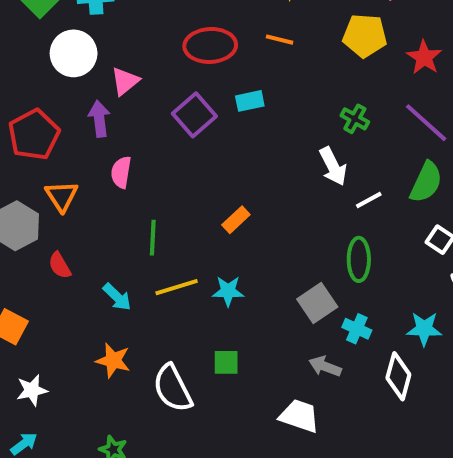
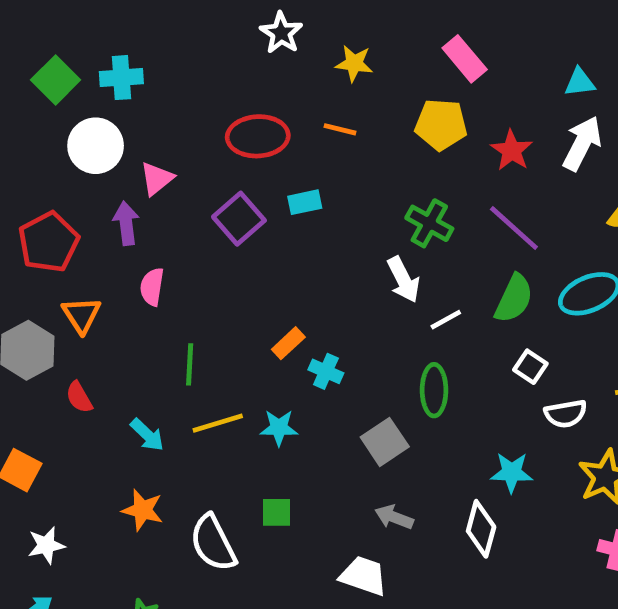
green cross: (355, 119) -> (429, 223), size x1.4
cyan cross: (357, 329) -> (326, 371), moved

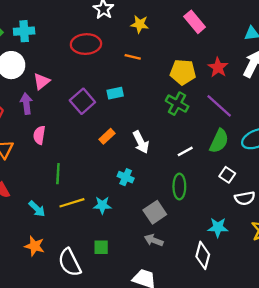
yellow pentagon: (441, 125) -> (183, 72), moved
red ellipse: (258, 136) -> (86, 44), moved
white arrow: (403, 280) -> (141, 142), moved
orange rectangle: (288, 343) -> (107, 136), moved
gray arrow: (394, 517) -> (154, 240), moved

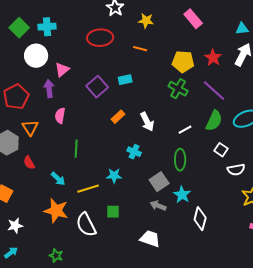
yellow line: (72, 203) -> (88, 189), moved
cyan star: (218, 227) -> (182, 195), moved, turned 30
orange star: (35, 246) -> (56, 211), size x1.4

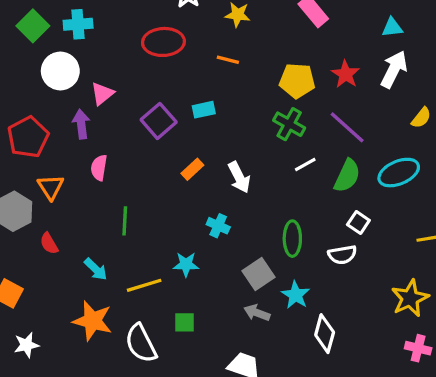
white line: (185, 130) -> (305, 164), moved
white semicircle: (236, 170) -> (342, 255), moved

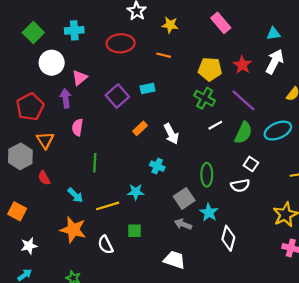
cyan cross: (78, 24) -> (74, 30), moved
white semicircle: (141, 343) -> (105, 245), size x0.7

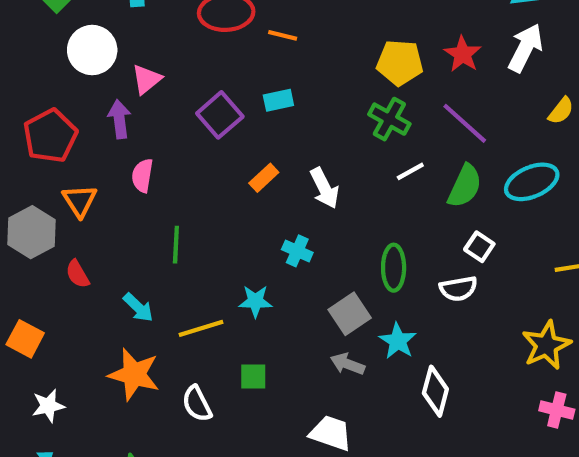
orange line: (164, 55) -> (283, 35), moved

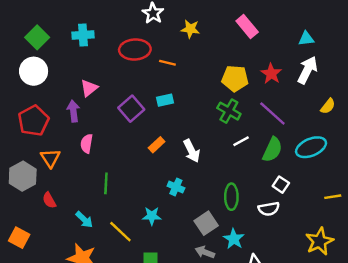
white circle: (92, 50) -> (34, 71), moved
yellow line: (201, 328) -> (120, 232), turned 60

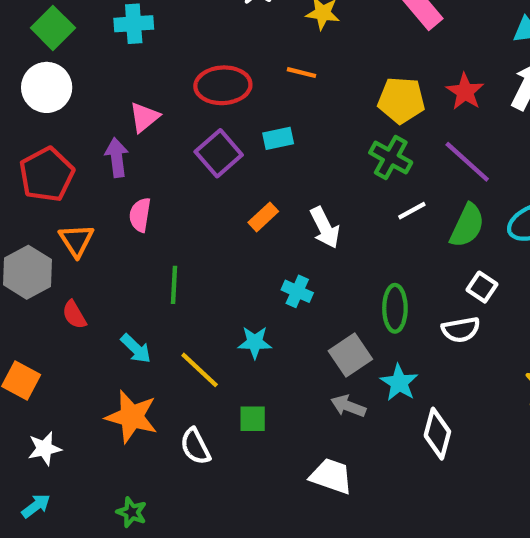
red ellipse: (135, 49) -> (223, 85), moved
orange line: (167, 63) -> (301, 73), moved

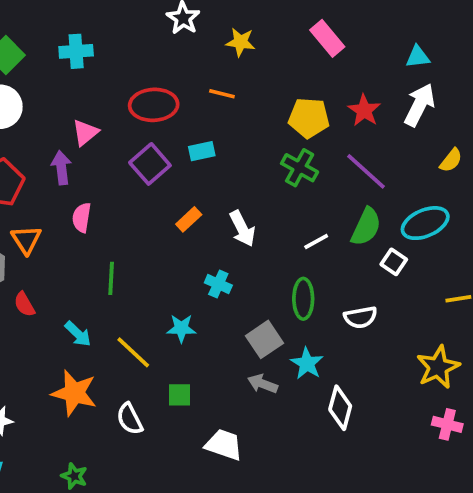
white line: (412, 211) -> (316, 242), moved
white square: (482, 287) -> (394, 262), moved
white trapezoid: (331, 476) -> (224, 445), moved

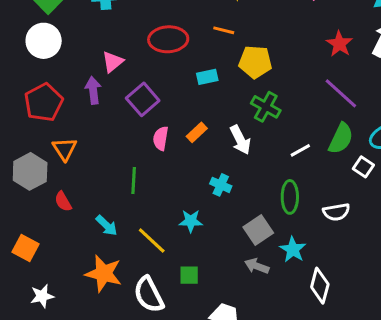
yellow pentagon: (309, 118) -> (255, 62), moved
purple square: (150, 164) -> (143, 99), moved
green cross: (300, 168) -> (266, 107), moved
pink semicircle: (82, 218) -> (161, 138), moved
white semicircle: (130, 419) -> (149, 295), size x1.4

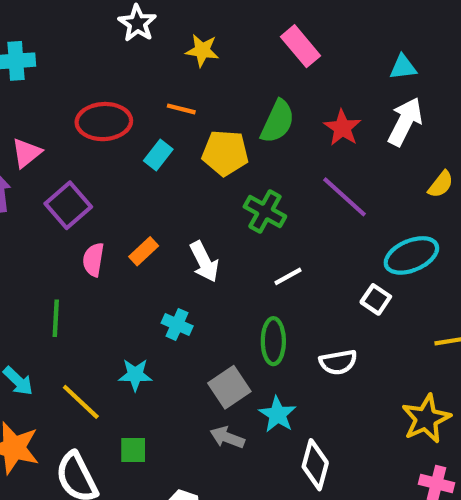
cyan rectangle: (207, 77) -> (158, 155), moved, turned -40
green cross: (266, 107) -> (265, 212), moved
green semicircle: (341, 138) -> (278, 122), moved

